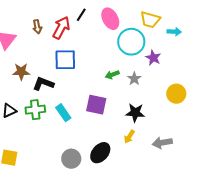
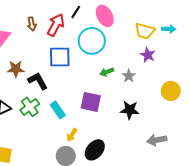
yellow trapezoid: (150, 20) -> (145, 31), moved
cyan circle: (131, 42) -> (92, 41), moved
black L-shape: (43, 84) -> (38, 81), turned 40
green cross: (35, 110) -> (30, 107), turned -30
yellow arrow: (129, 137) -> (72, 135), moved

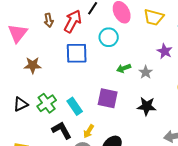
yellow trapezoid: (145, 31) -> (154, 17), moved
cyan circle: (92, 41) -> (109, 37), size x0.7
black L-shape: (38, 81) -> (62, 130), moved

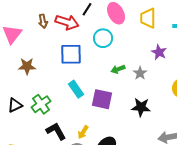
yellow trapezoid: (154, 17) -> (148, 18), turned 75
red arrow: (73, 21) -> (67, 22), turned 80
cyan rectangle: (75, 106) -> (76, 89), moved

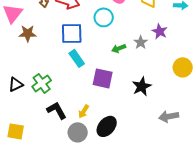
brown star: (27, 66) -> (28, 33), moved
gray star: (140, 73) -> (141, 42), moved
cyan rectangle: (76, 89) -> (77, 58), moved
black star: (141, 107) -> (142, 86), turned -30

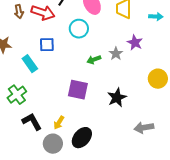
blue square: (72, 33) -> (47, 45), size x0.7
cyan rectangle: (77, 58) -> (30, 64), moved

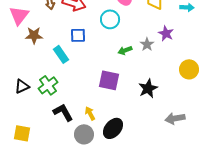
yellow arrow: (59, 123) -> (90, 113), turned 120

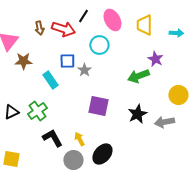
gray star: (147, 44) -> (84, 70), moved
green arrow: (125, 50) -> (138, 76), moved, size x1.5
gray arrow: (175, 118) -> (164, 122), moved

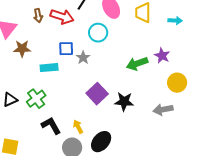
purple star: (155, 59) -> (162, 56), moved
cyan rectangle: (50, 80) -> (49, 68), turned -60
purple square: (98, 106) -> (97, 94), turned 35
black star: (137, 114) -> (124, 102), moved, turned 30

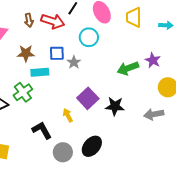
brown star: (22, 49) -> (26, 53), moved
green cross: (36, 99) -> (23, 92), moved
yellow arrow: (78, 127) -> (68, 115), moved

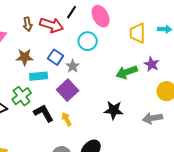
yellow trapezoid: (134, 17) -> (138, 33), moved
blue square: (57, 53) -> (56, 57), turned 35
purple square: (88, 98) -> (68, 90), moved
black L-shape: (42, 130) -> (44, 113), moved

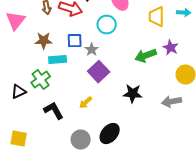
blue square: (56, 57) -> (75, 41), turned -35
purple square: (68, 90) -> (99, 72), moved
black L-shape: (44, 113) -> (54, 111), moved
yellow arrow: (67, 119) -> (86, 103), turned -104

